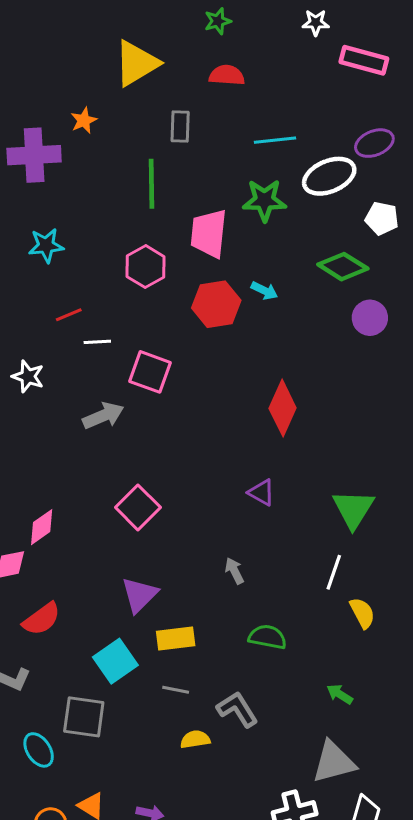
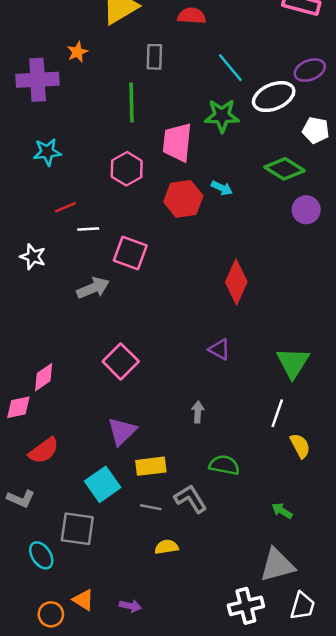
cyan line: (275, 140) -> (230, 68), turned 56
gray arrow: (234, 571) -> (198, 412), turned 30
gray L-shape: (237, 709) -> (191, 499), moved

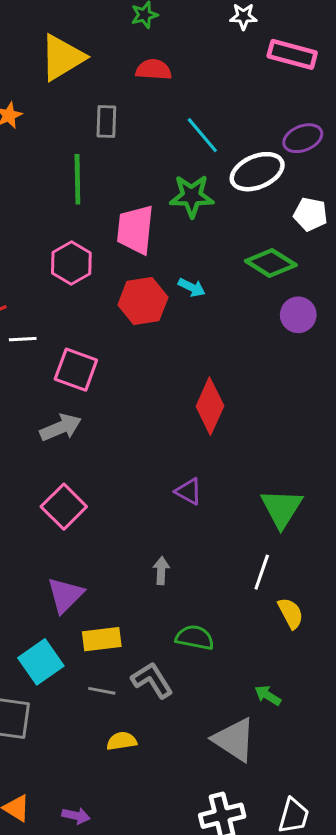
gray arrow: (93, 288) -> (61, 427), moved
gray triangle: (277, 565) -> (234, 740), moved, turned 48

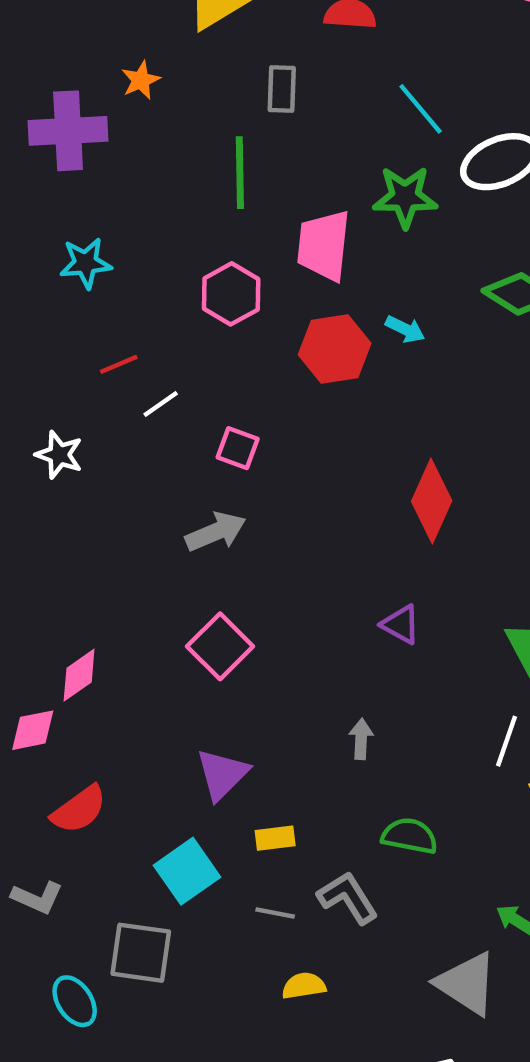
white line: (23, 339) -> (161, 404), turned -32
pink square: (76, 370) -> (238, 448), size x0.7
yellow rectangle: (102, 639) -> (275, 838), size x0.7

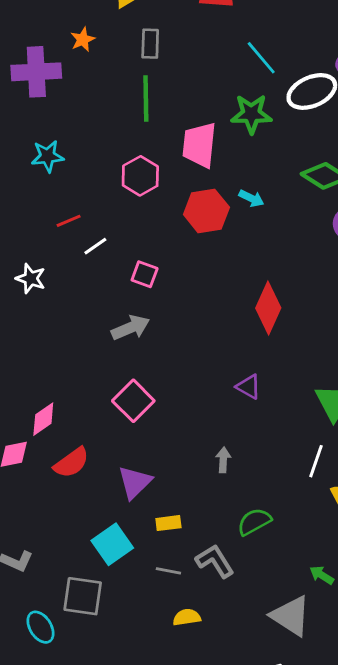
gray rectangle: (282, 89) -> (150, 44), moved
red semicircle: (79, 809) -> (71, 463), moved
green semicircle: (410, 836) -> (254, 522), turned -40

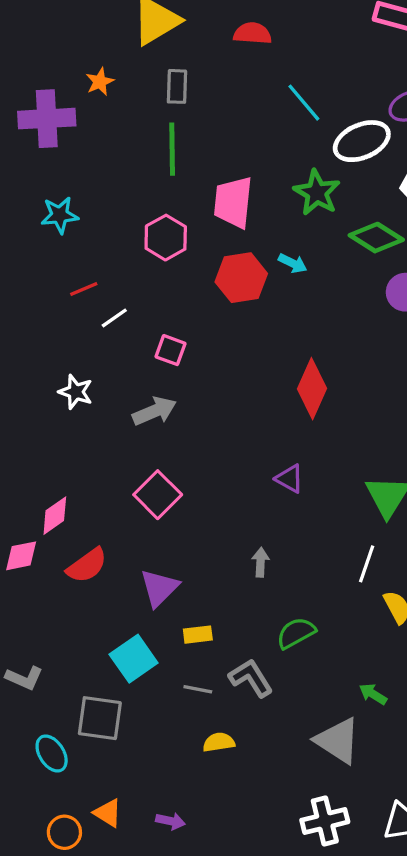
green star: (251, 114) -> (317, 193), moved, turned 30
white star: (31, 278) -> (76, 392), moved

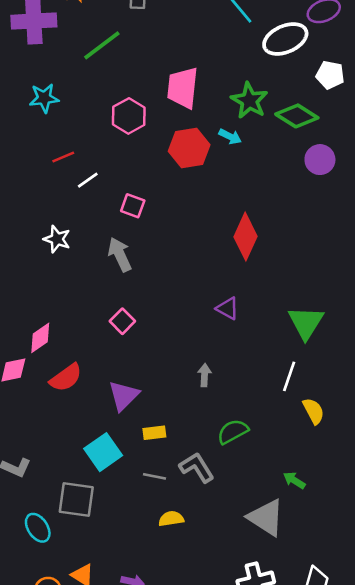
green line: (172, 149) -> (102, 45), moved, turned 54
green star: (317, 193) -> (249, 101), moved
gray arrow: (154, 411) -> (120, 255), turned -92
pink square: (158, 495) -> (122, 321), size x0.7

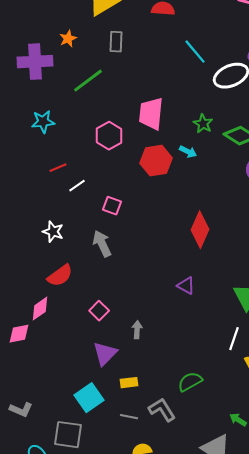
green star: (249, 101) -> (203, 124), size x0.7
pink square: (122, 321) -> (99, 311), moved
gray arrow: (204, 375) -> (137, 330), moved
red semicircle: (66, 378) -> (60, 276), moved

